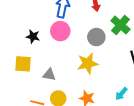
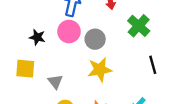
gray circle: (96, 37) -> (95, 39), moved
gray triangle: (49, 75) -> (55, 82), turned 40

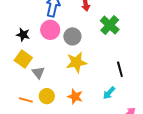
black line: (153, 65) -> (120, 69), moved
yellow square: (25, 69) -> (23, 59), moved, turned 30

